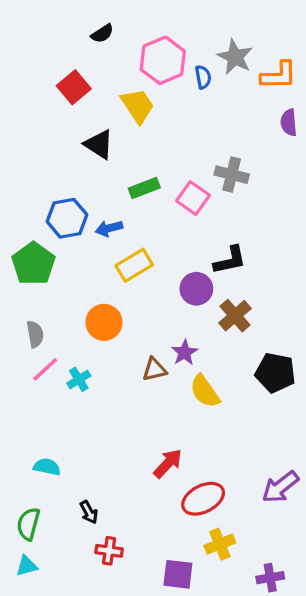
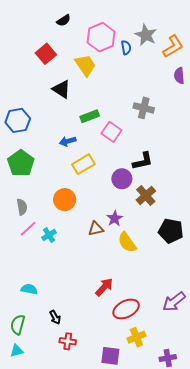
orange L-shape: (279, 75) -> (173, 46), turned -30
pink square: (193, 198) -> (111, 132), moved
blue hexagon: (67, 218) -> (18, 120), moved

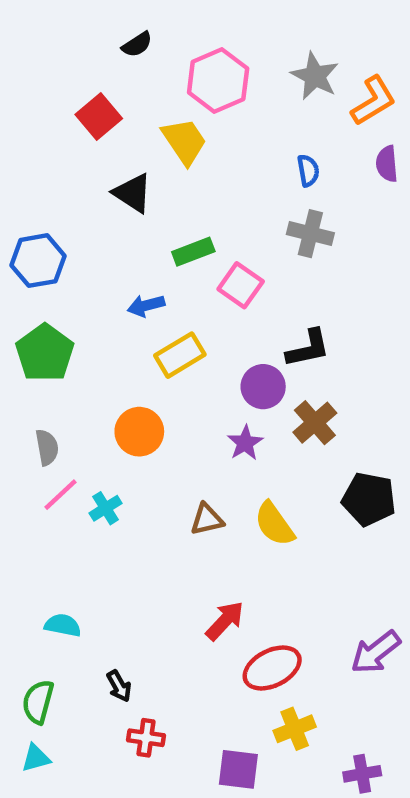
blue semicircle: (126, 48) -> (308, 171), moved
purple star: (115, 218) -> (245, 443), moved
brown triangle: (96, 229) -> (207, 519), moved

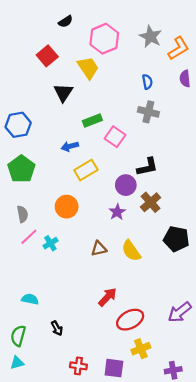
black triangle: (133, 193) -> (63, 93), turned 30
red cross: (146, 738) -> (78, 366), moved

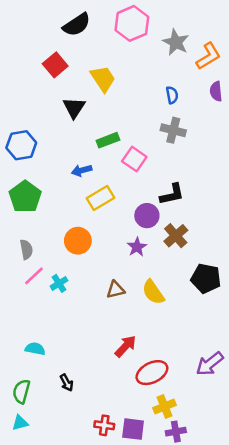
black semicircle: (66, 21) -> (77, 25), size x1.6
pink hexagon: (104, 39) -> (132, 23), moved
red cross: (78, 366) -> (104, 425), moved
purple cross: (173, 370) -> (176, 432), moved

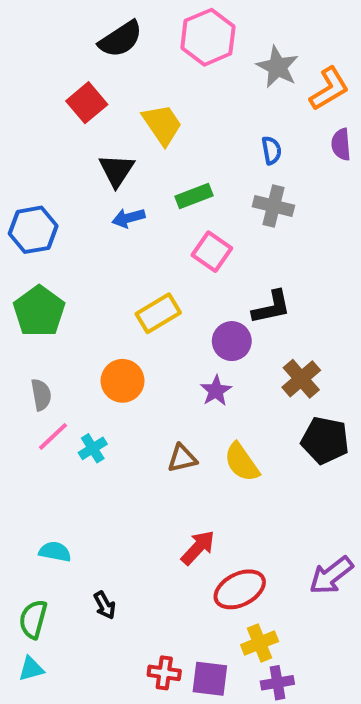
green rectangle: (108, 140) -> (194, 196), moved
blue arrow: (82, 170) -> (128, 218), moved
brown cross: (176, 236) -> (301, 379), moved

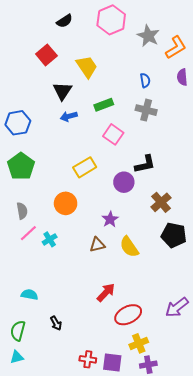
black semicircle: (121, 39) -> (64, 21), size x0.7
purple star: (216, 391) -> (110, 219), moved

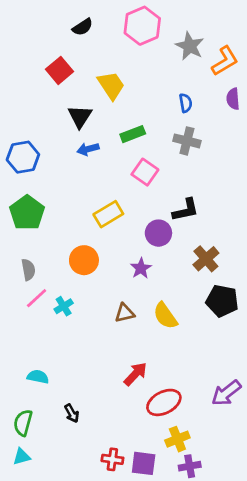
purple star: (110, 219) -> (141, 268), moved

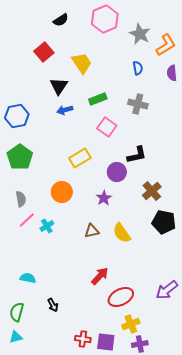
blue semicircle: (186, 103) -> (138, 68), moved

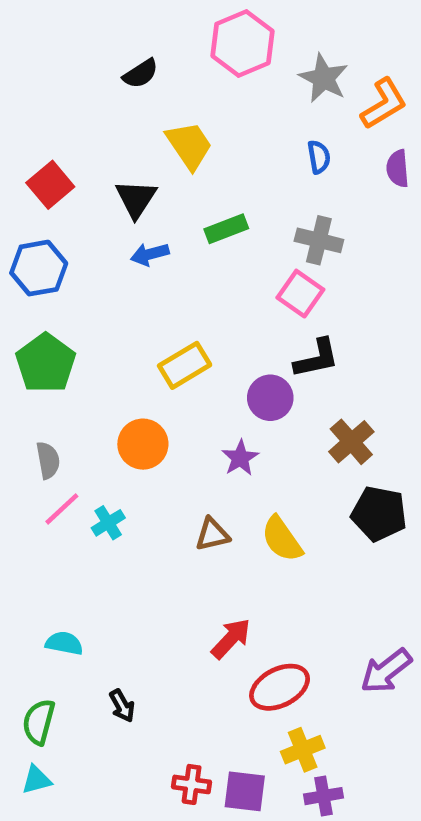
black semicircle: (61, 20) -> (141, 74), moved
red square: (44, 52) -> (50, 185), moved
pink square: (107, 127) -> (300, 294), moved

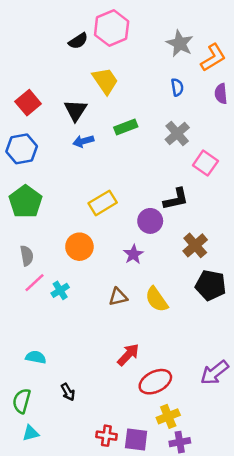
pink hexagon: (242, 43) -> (112, 28), moved
gray cross: (319, 240) -> (177, 133), turned 35
pink square: (300, 294) -> (205, 163), moved
cyan triangle: (36, 780) -> (31, 433), moved

